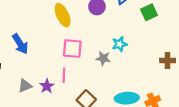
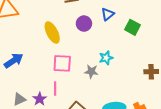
green square: (149, 12) -> (133, 27), turned -35
blue arrow: (20, 44) -> (14, 61), turned -90

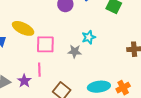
yellow ellipse: (52, 33) -> (23, 28), moved, turned -35

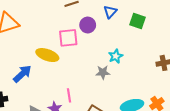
pink square: (45, 44) -> (68, 38), moved

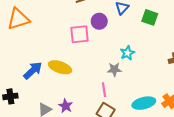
yellow ellipse: (47, 55) -> (60, 67), moved
pink line: (69, 95) -> (104, 90), moved

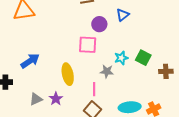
green square: (150, 17) -> (143, 58), moved
pink square: (79, 34) -> (88, 45), moved
yellow ellipse: (60, 67) -> (68, 74), moved, turned 50

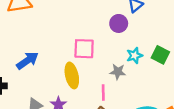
purple circle: (99, 24) -> (119, 23), moved
pink square: (88, 45) -> (84, 49), moved

